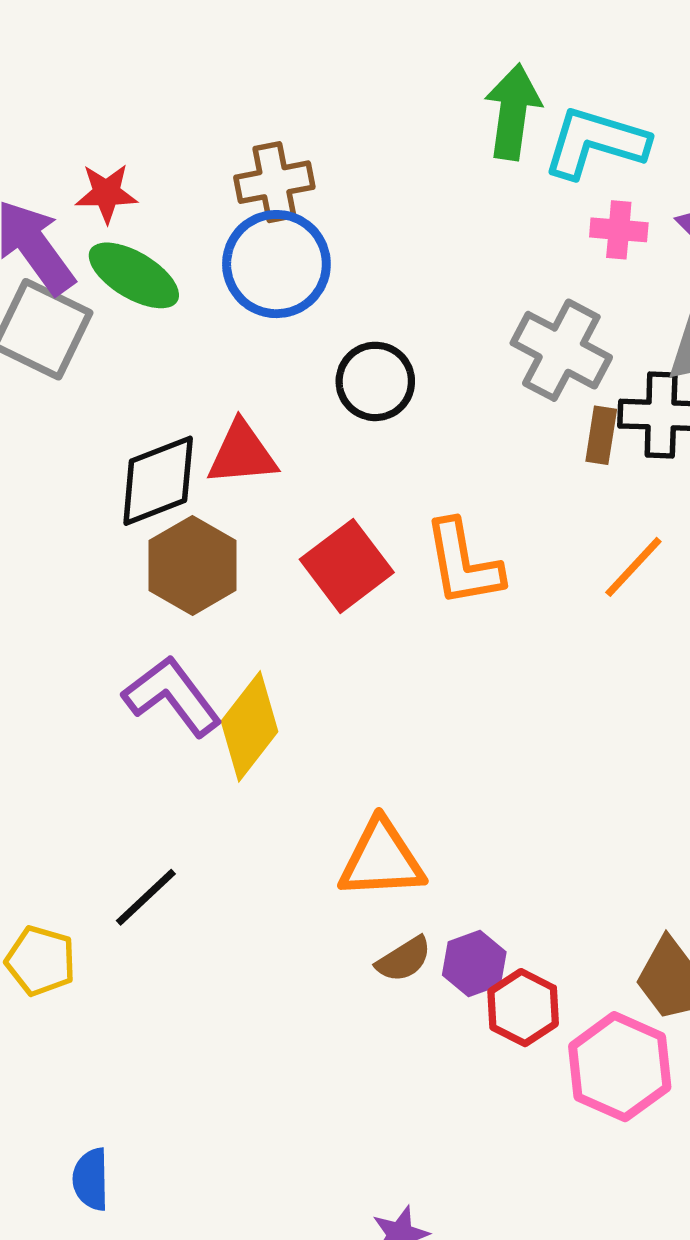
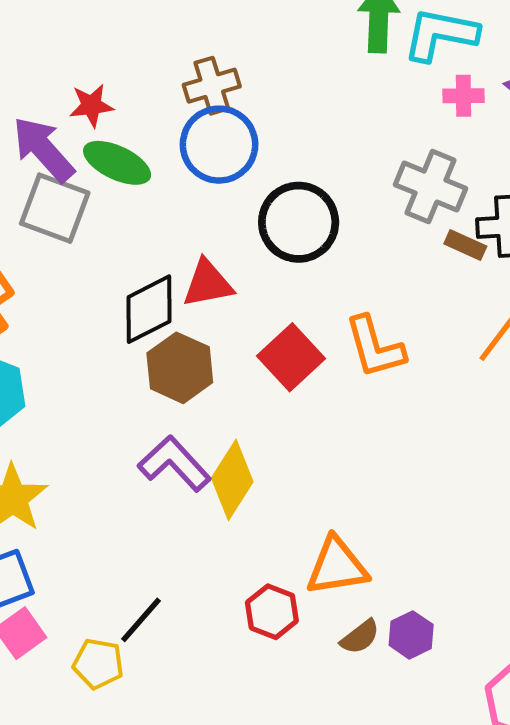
black circle: (375, 381) -> (299, 222), size x1.4
brown rectangle: (601, 435) -> (465, 245), turned -69
black line: (146, 897) -> (141, 620), moved
red hexagon: (523, 1008) -> (272, 612), moved

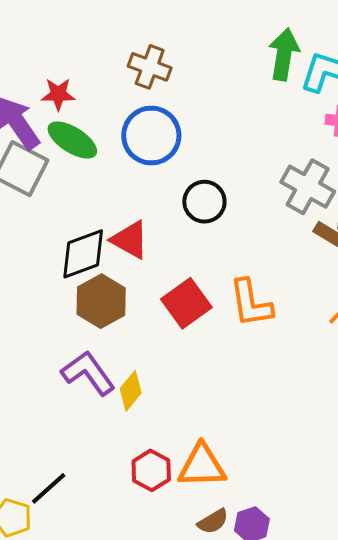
brown cross: (212, 86) -> (150, 67), moved, turned 30
black circle: (299, 222) -> (204, 202), size x0.7
red triangle: (208, 284) -> (130, 240), turned 33
yellow diamond: (232, 480) -> (131, 391), size x0.7
red hexagon: (272, 612) -> (151, 470), moved

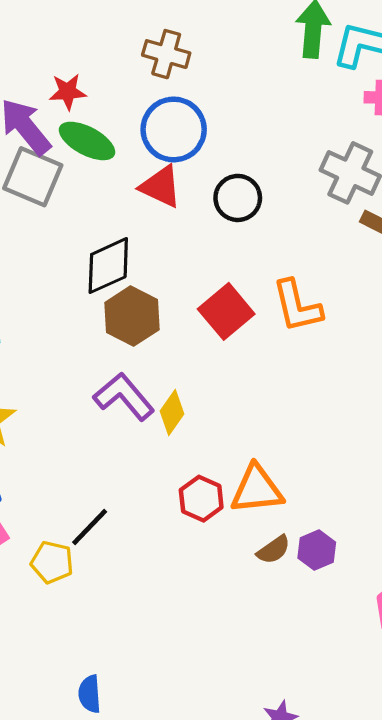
red triangle: (130, 240) -> (161, 187), moved

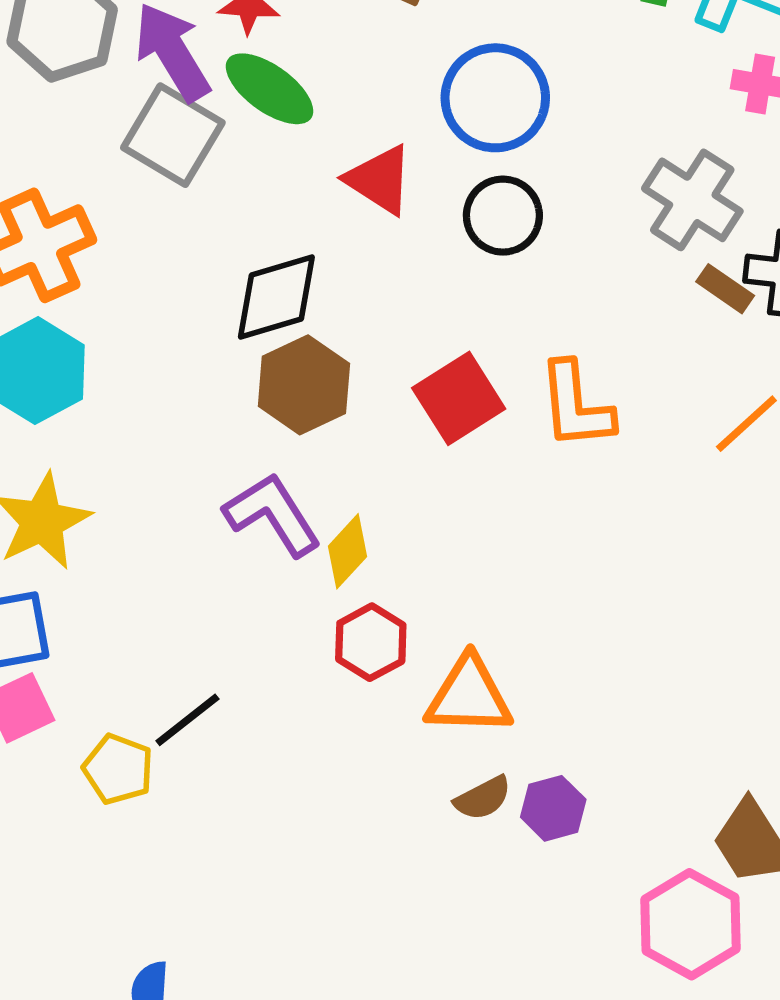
blue circle: (174, 129) -> (495, 98), moved
red hexagon: (201, 499) -> (371, 642), moved

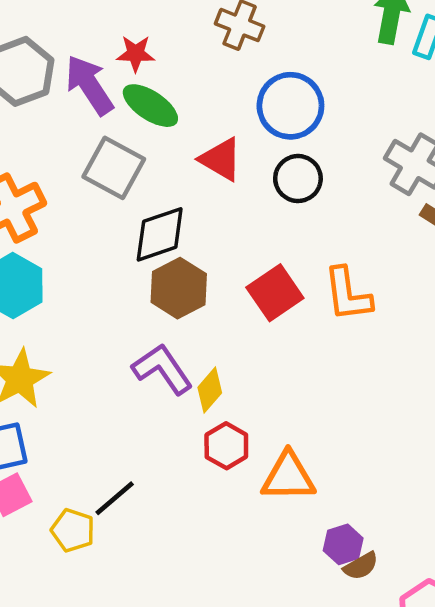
gray square: (173, 135) -> (114, 168), moved
brown semicircle: (483, 798) -> (361, 566), moved

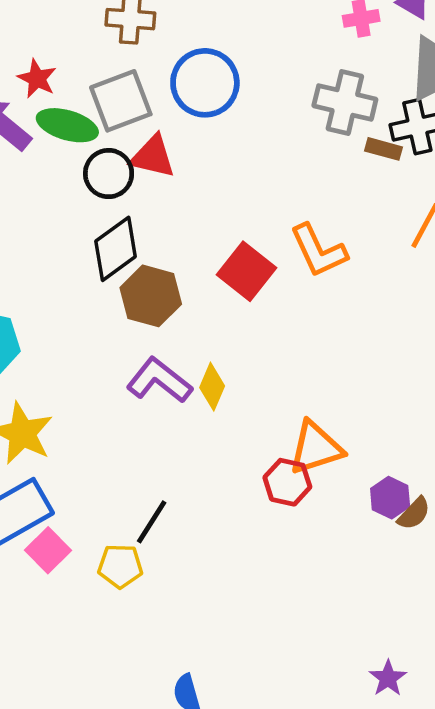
red star: (136, 54) -> (37, 79), turned -30
gray square: (114, 168) -> (121, 101), moved, turned -32
black circle: (298, 179) -> (109, 174), moved
red hexagon: (226, 446) -> (287, 482), moved

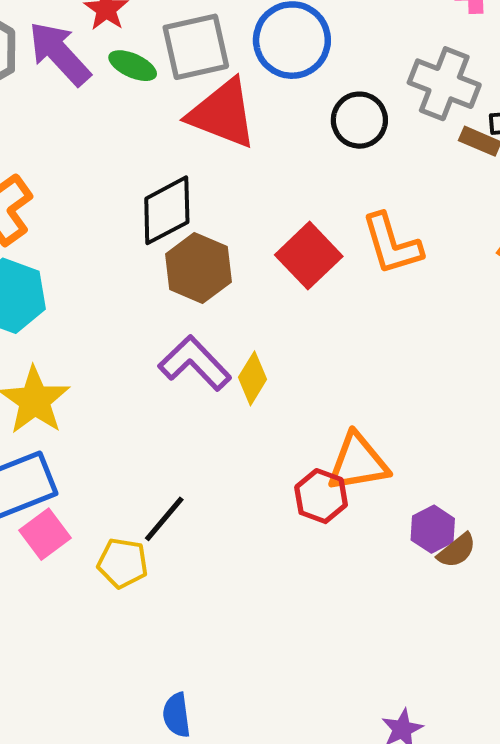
green ellipse: (67, 125) -> (133, 66), size x0.7
red triangle: (153, 157) -> (223, 114), size x1.4
black circle: (109, 174) -> (359, 120), moved

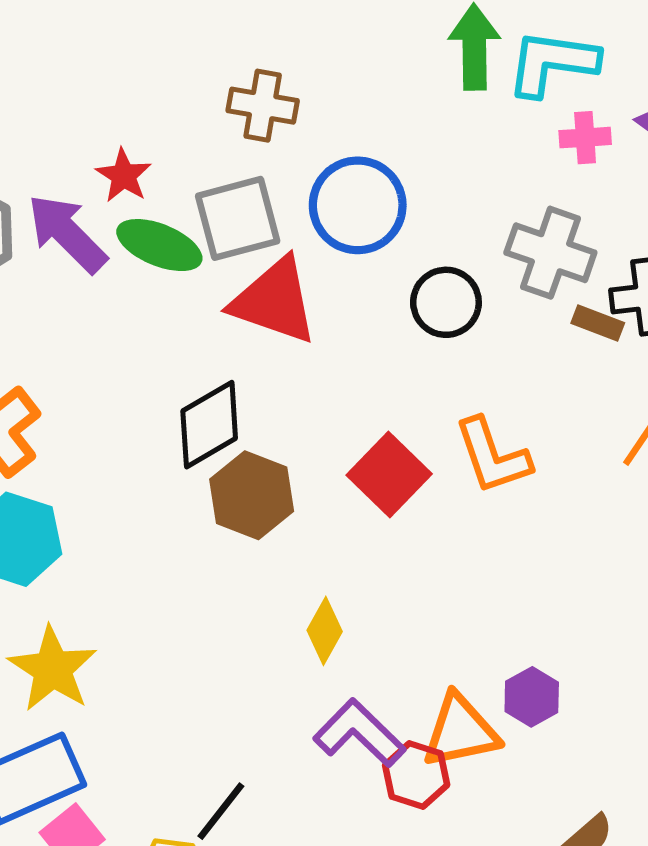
green ellipse: (133, 66) -> (159, 245), size x1.4
purple L-shape: (195, 363) -> (359, 733), moved
purple hexagon: (433, 529) -> (532, 697), moved

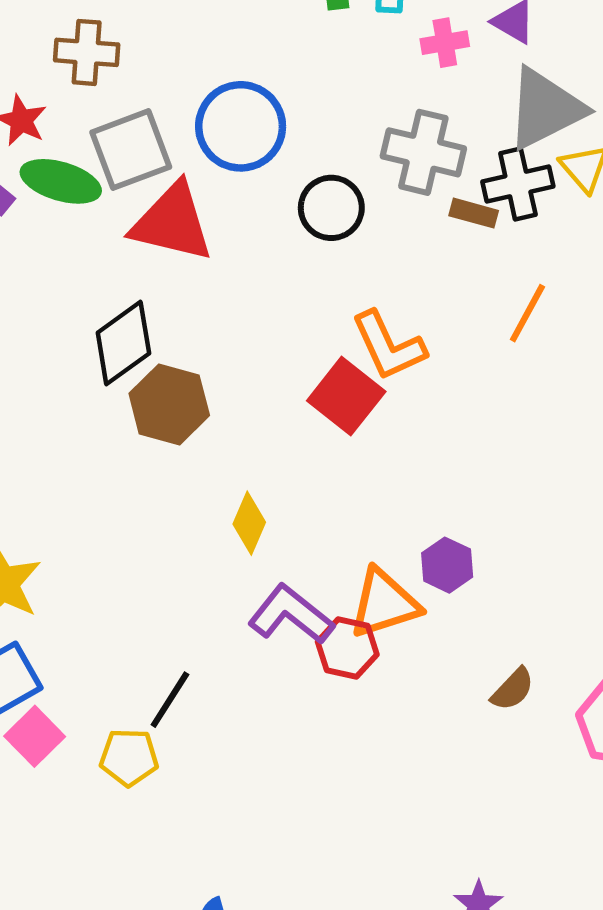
brown cross: (263, 106) -> (87, 52), moved
red square: (389, 475) -> (346, 396), moved

